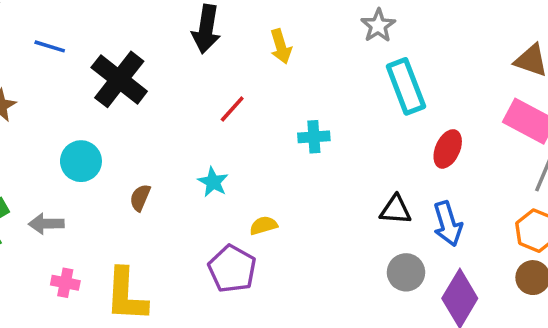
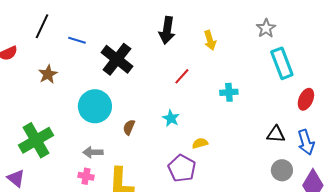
cyan circle: (81, 161) -> (95, 106), size x1.4
gray arrow: (46, 224) -> (93, 152), moved

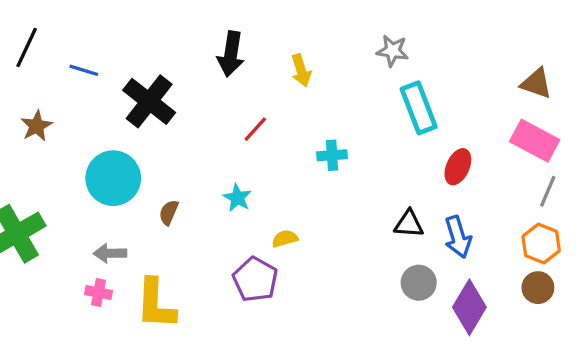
gray star: (266, 28) -> (393, 51), turned -30

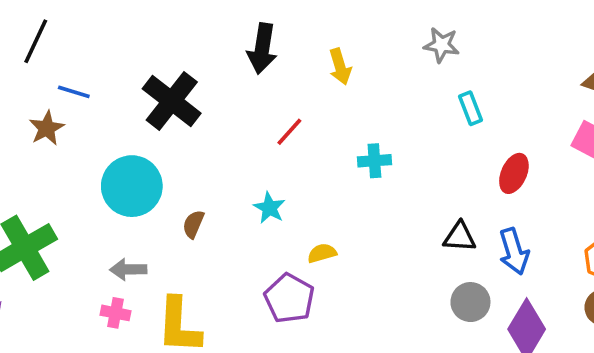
blue line: (84, 70) -> (74, 92), moved
cyan rectangle: (419, 108) -> (470, 108), size x0.6

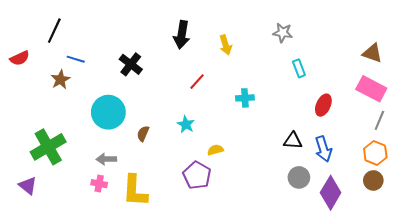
black cross: (172, 101) -> (131, 64), size x0.7

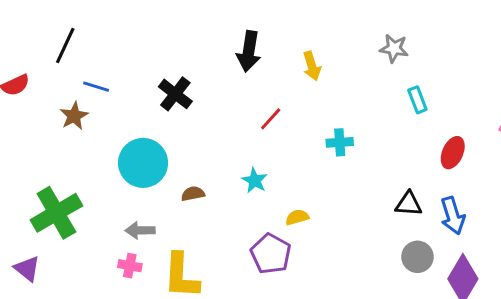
brown semicircle: (143, 134) -> (193, 194), turned 56

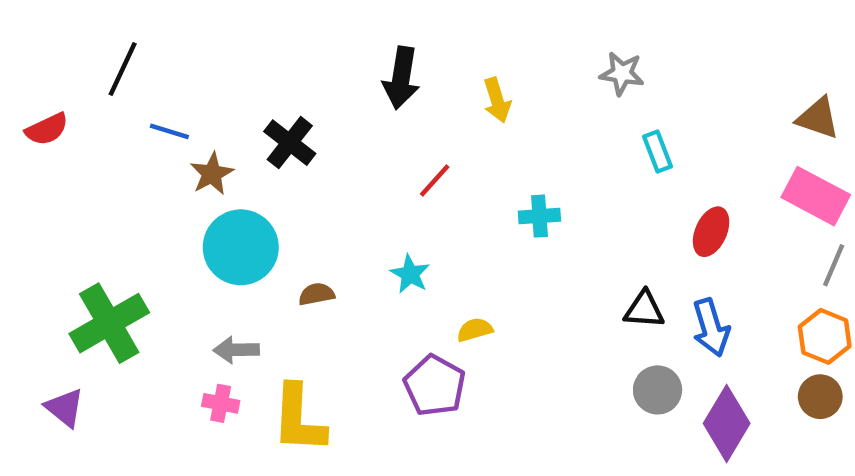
brown star: (74, 116) -> (212, 174), moved

